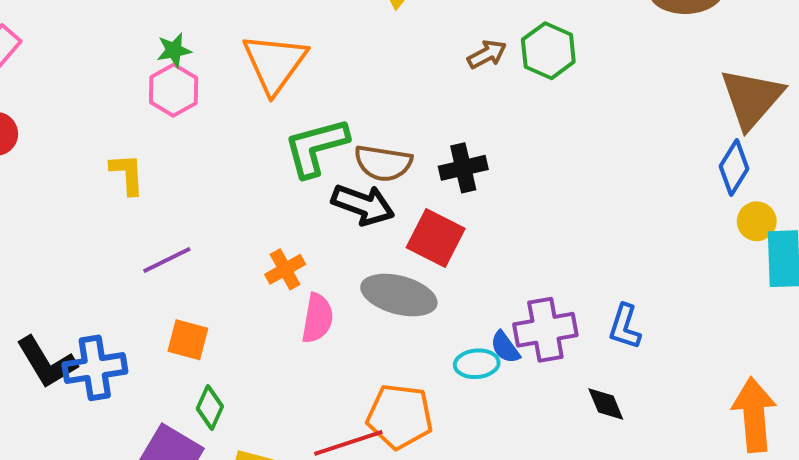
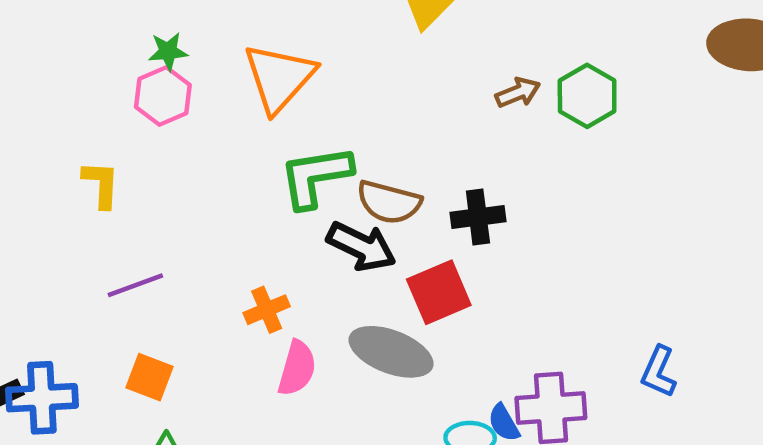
red square: (436, 238) -> (439, 292), turned 34
blue L-shape: (625, 327) -> (659, 372), moved

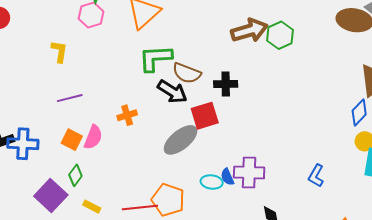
brown arrow: (518, 93) -> (249, 30), size x1.8
gray ellipse: (391, 352) -> (181, 140), turned -66
pink semicircle: (297, 368) -> (93, 137), moved
blue L-shape: (659, 372) -> (316, 176), moved

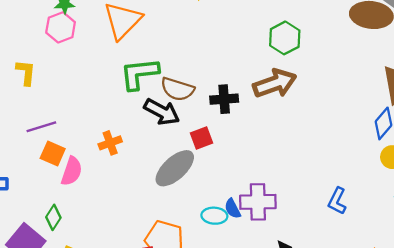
brown arrow: (249, 30) -> (275, 83), moved
red square: (205, 116) -> (202, 138), size x0.7
orange square: (72, 140) -> (53, 153), moved

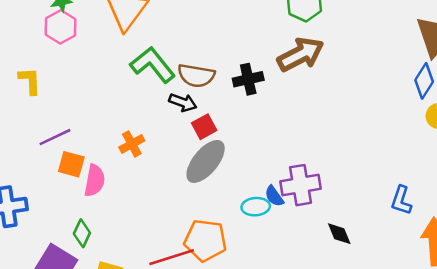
green L-shape: (139, 74) -> (153, 65), turned 66
black arrow: (162, 112) -> (183, 102), size x0.7
red square: (202, 138) -> (204, 127), moved
blue L-shape: (337, 201) -> (401, 200), moved

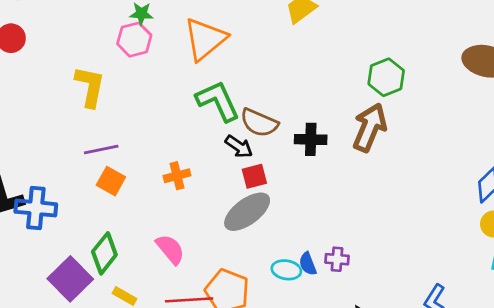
brown arrow: (301, 54) -> (370, 127), turned -54
yellow L-shape: (30, 81) -> (90, 87), size x1.4
pink semicircle: (95, 181) -> (170, 249), moved, turned -64
purple cross: (301, 185) -> (337, 259), size x0.6
green diamond: (82, 233) -> (104, 253), size x1.4

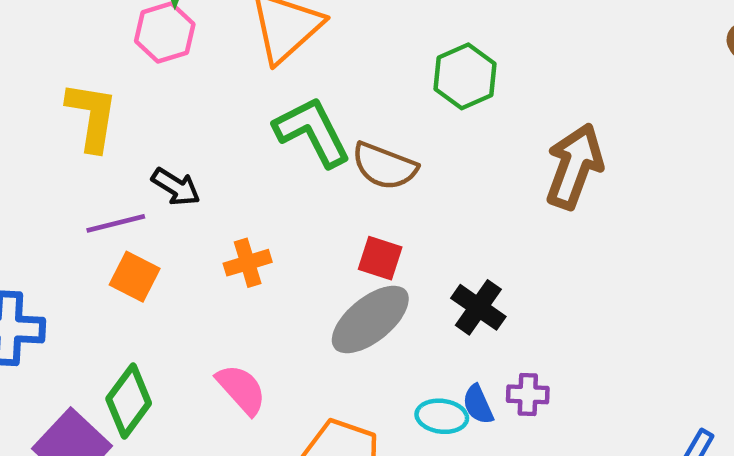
green hexagon: (386, 77) -> (465, 76), moved
black cross: (311, 139) -> (478, 307), moved, turned 36
black arrow: (239, 147) -> (176, 187), moved
red square: (254, 176) -> (380, 258), turned 35

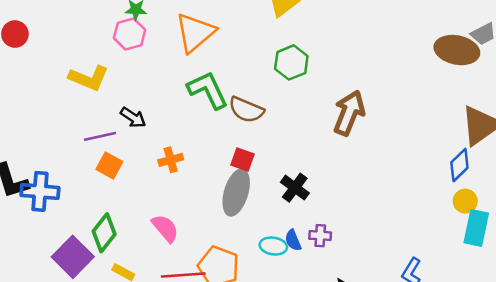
yellow L-shape: (92, 116) -> (89, 78), turned 102
gray ellipse: (370, 319) -> (236, 192), turned -36

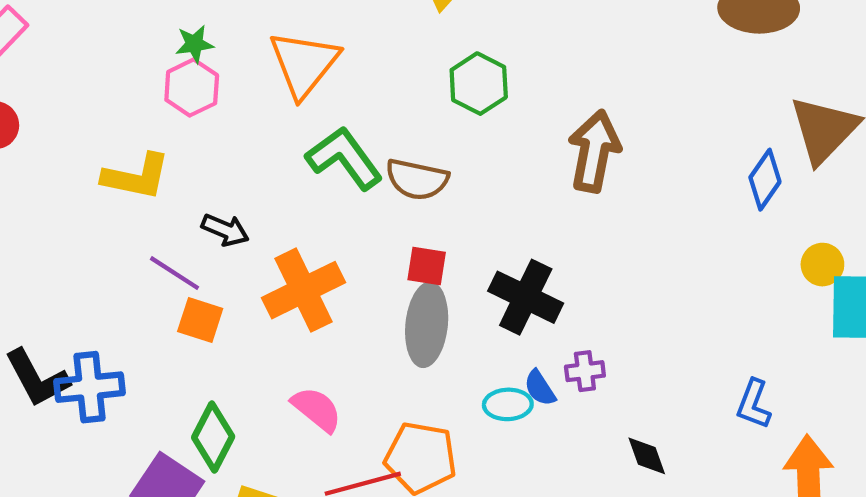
purple line: (100, 136) -> (175, 273), turned 56
orange cross: (171, 160) -> (304, 290), size x1.8
blue diamond: (459, 165) -> (765, 180), moved
black cross: (295, 188) -> (526, 297), size x1.4

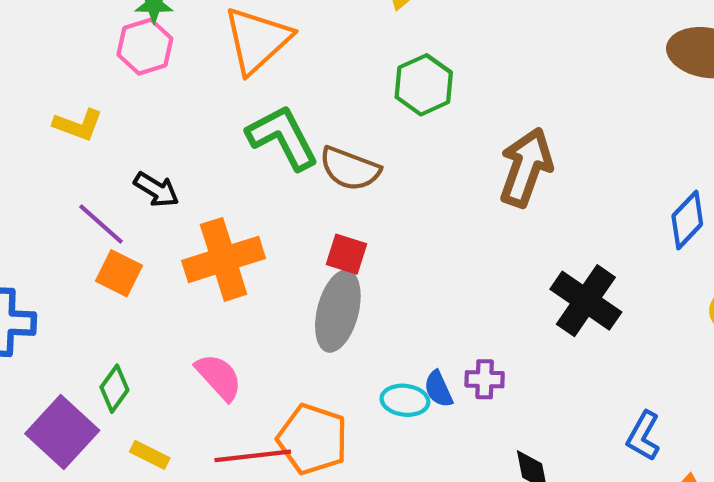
yellow L-shape: (136, 177) -> (78, 125), size x0.7
black cross: (526, 297) -> (586, 301), moved
green diamond: (213, 437) -> (114, 389), size x0.7

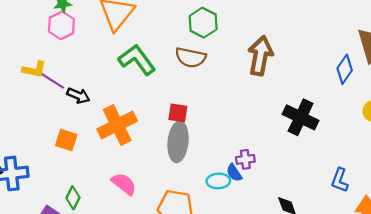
brown semicircle: (350, 169) -> (191, 58), moved
purple line: (101, 224) -> (52, 81), moved
purple cross: (485, 379) -> (245, 159), moved

